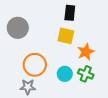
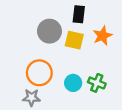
gray circle: (18, 28) -> (49, 31), moved
orange star: (86, 52) -> (102, 36), moved

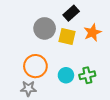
black rectangle: (79, 14) -> (71, 13), turned 42
green cross: (97, 83) -> (87, 75), turned -35

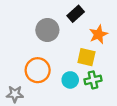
yellow square: (67, 37) -> (86, 57), moved
gray star: (28, 88) -> (15, 94), moved

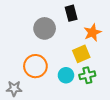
black rectangle: (76, 14) -> (71, 13), turned -63
yellow square: (86, 57) -> (81, 54), turned -36

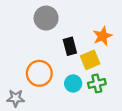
black rectangle: (71, 13) -> (70, 46), moved
gray circle: (45, 28) -> (46, 18), moved

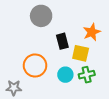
yellow square: (90, 60) -> (81, 53), turned 36

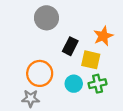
black rectangle: (62, 41) -> (70, 46), turned 42
gray star: (14, 88) -> (31, 98), moved

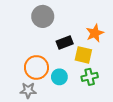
black rectangle: (70, 46) -> (65, 42), turned 42
cyan circle: (74, 84) -> (59, 77), moved

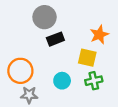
black rectangle: (65, 42) -> (55, 39), moved
orange circle: (36, 67) -> (20, 71), moved

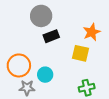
cyan circle: (62, 81) -> (45, 75), moved
green cross: (94, 81) -> (87, 88), moved

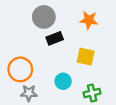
orange star: (92, 32) -> (89, 20), moved, turned 30
cyan circle: (45, 75) -> (63, 81), moved

